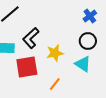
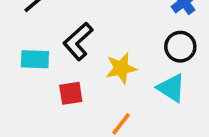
red square: (27, 67) -> (71, 93), size x0.6

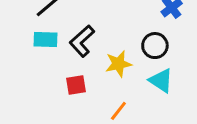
black circle: (180, 47) -> (155, 46), moved
cyan rectangle: (35, 59) -> (46, 39), moved

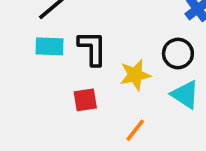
black L-shape: (82, 41) -> (92, 48), turned 132

